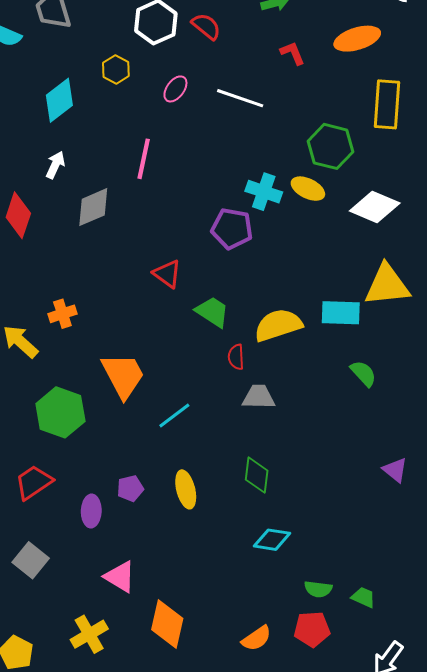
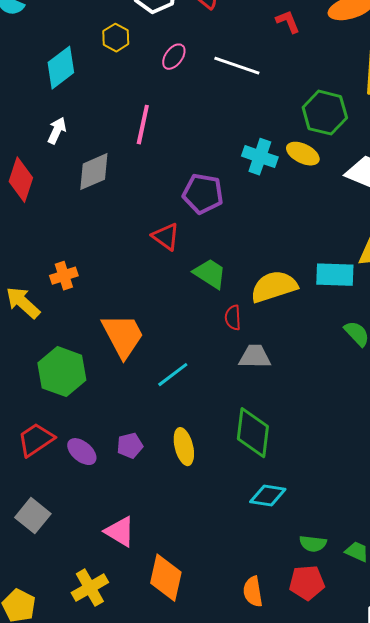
purple pentagon: (232, 229) -> (203, 194), moved
green diamond: (257, 475) -> (253, 433), size x1.4
purple ellipse: (91, 511) -> (82, 452), moved, turned -52
orange semicircle: (257, 638) -> (253, 592), turned 116

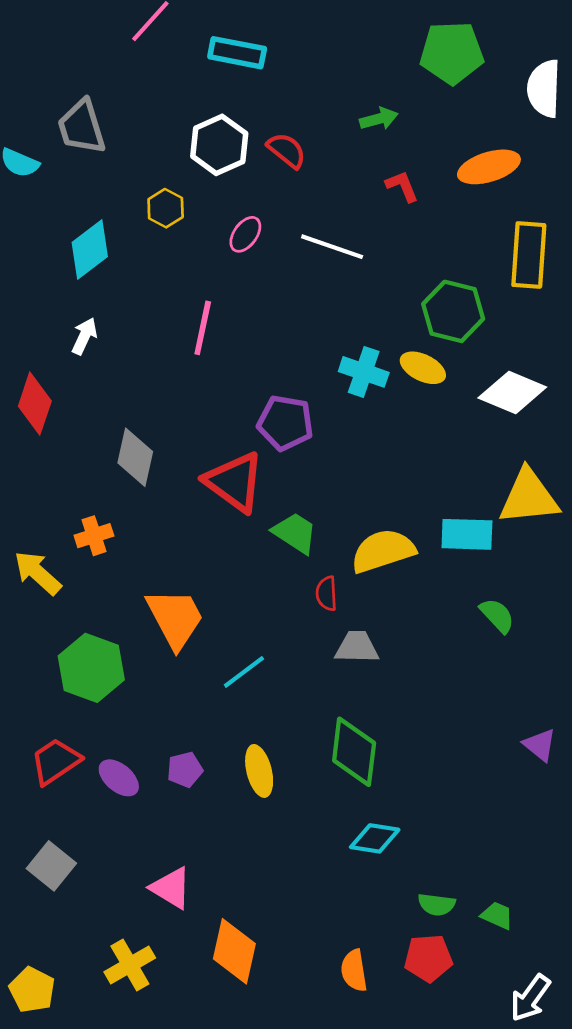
gray diamond: (94, 172) -> (135, 457), moved, turned -54
red triangle: (166, 237) -> (234, 482), size x1.6

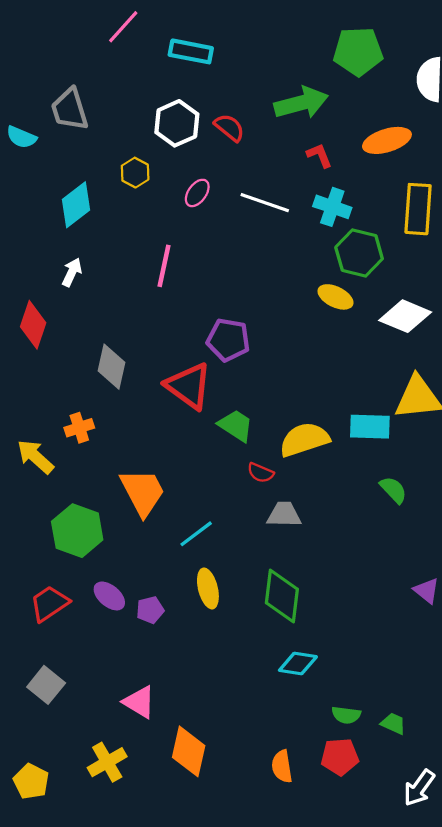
green arrow: (379, 119) -> (301, 103), size x1.8
cyan cross: (364, 372) -> (332, 207), moved
red semicircle: (327, 593) -> (260, 473), turned -64
yellow ellipse: (259, 771) -> (208, 588), moved
purple ellipse: (119, 778) -> (109, 596), moved

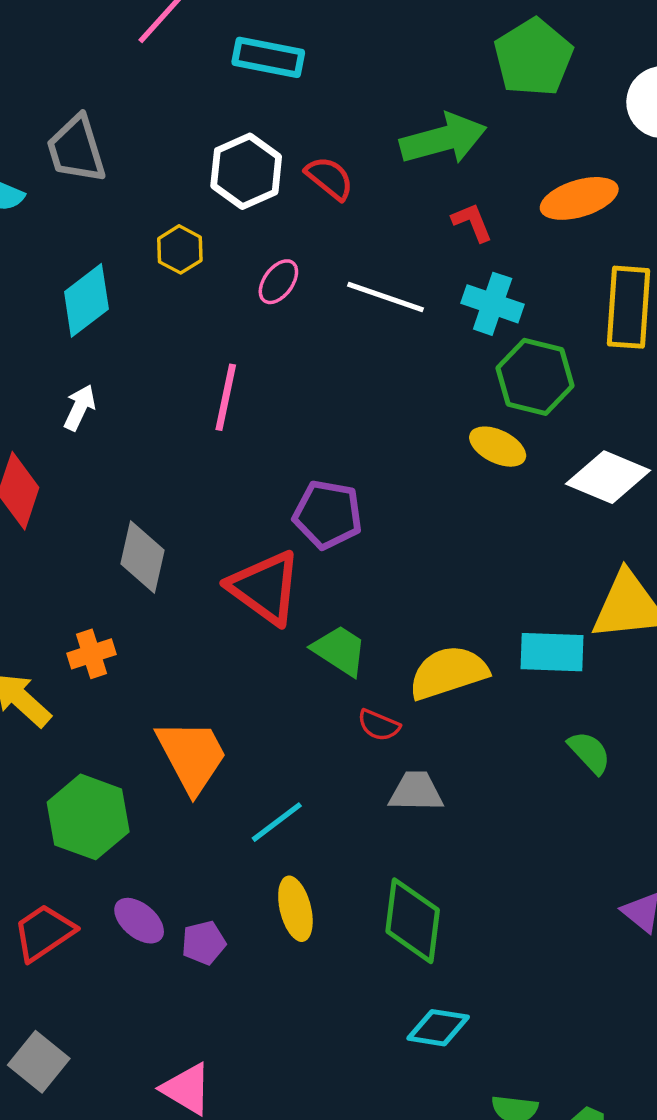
green pentagon: (358, 51) -> (533, 57), turned -30

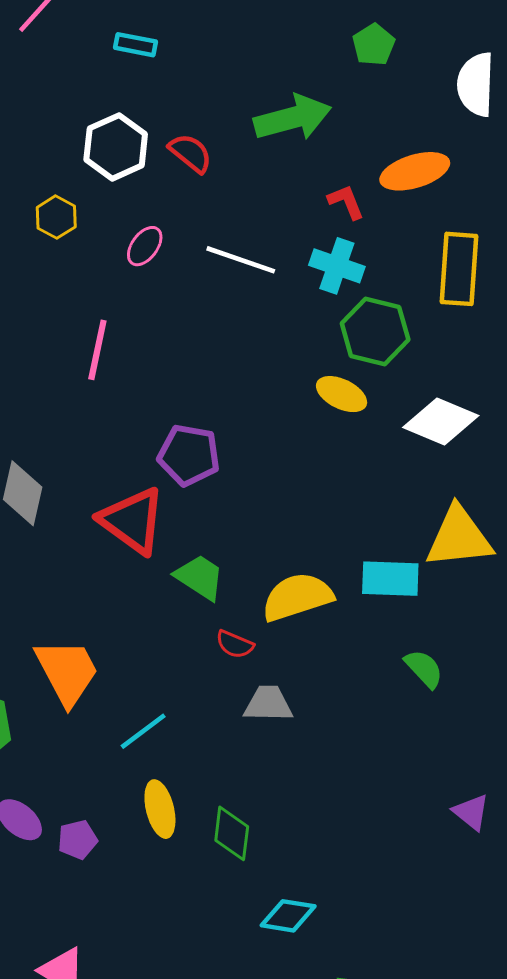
cyan rectangle: (268, 57) -> (136, 45), size x0.7
green pentagon: (533, 57) -> (374, 45), size x0.6
red L-shape: (472, 222) -> (346, 202), moved
green diamond: (413, 921) -> (232, 833), moved, size x0.7

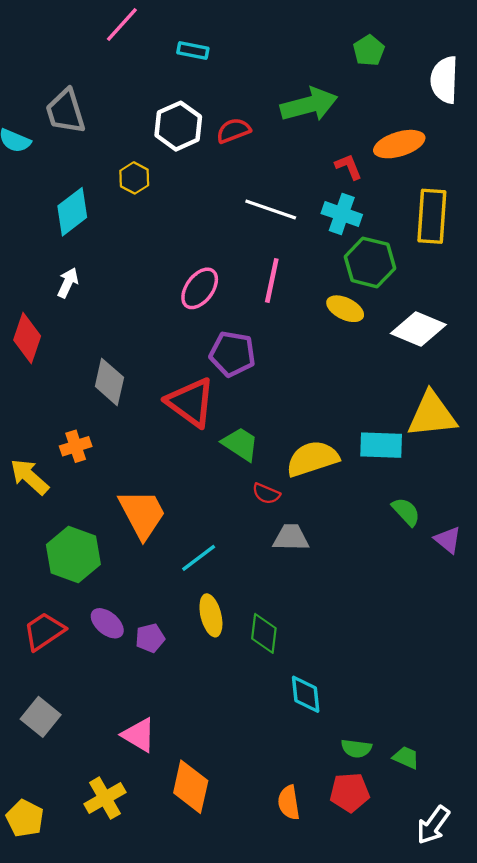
red semicircle: (190, 153) -> (233, 131), turned -60
pink ellipse: (145, 246) -> (200, 288), moved, size x1.4
pink line: (97, 350) -> (272, 281), moved
purple triangle: (471, 812) -> (448, 540), moved
cyan diamond: (288, 916) -> (306, 694), turned 75

